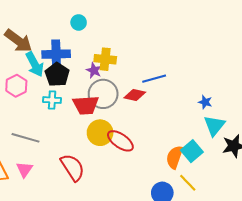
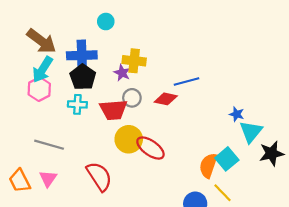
cyan arrow: (35, 64) -> (43, 69), moved, turned 60
gray circle: (103, 94) -> (132, 98), size x0.6
blue star: (205, 102) -> (237, 114), moved

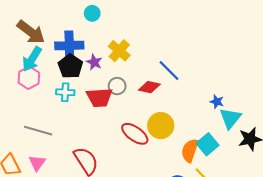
yellow cross: (134, 61) -> (119, 51), turned 35
purple star: (122, 73) -> (94, 62), moved
blue line: (186, 81) -> (169, 70), turned 60
yellow circle: (129, 139) -> (161, 126), moved

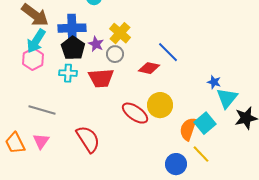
gray circle: (117, 86) -> (115, 54), moved

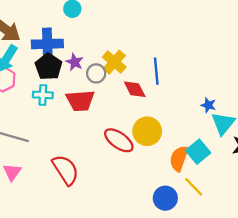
yellow cross: (120, 33) -> (114, 62), moved
blue line: (168, 52) -> (156, 71), turned 40
red diamond: (149, 68) -> (135, 89), turned 50

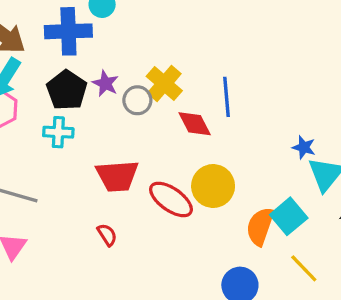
blue cross: (47, 44) -> (68, 31), moved
red trapezoid: (80, 101) -> (117, 176), moved
red semicircle: (66, 170) -> (107, 235), moved, size x0.5
yellow line: (194, 187) -> (304, 268), moved

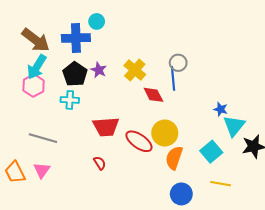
gray circle: (137, 100) -> (178, 63), moved
orange semicircle: (260, 226) -> (174, 158), moved
yellow line: (304, 268) -> (221, 184), turned -36

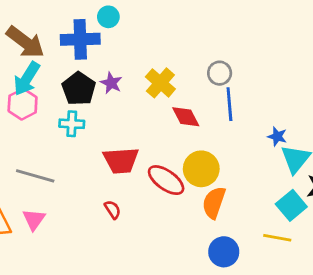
blue line: (173, 78) -> (229, 104), moved
cyan square: (211, 152) -> (291, 205), moved

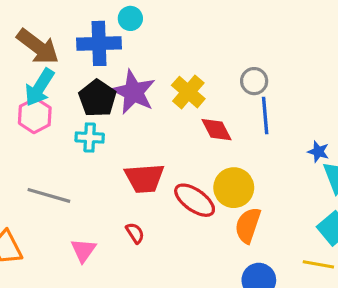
purple star: (111, 83) -> (133, 92), size x1.8
pink triangle: (34, 219) -> (83, 250), moved

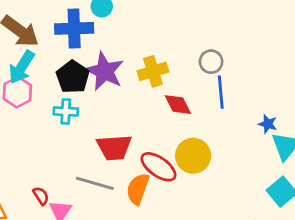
yellow cross: (188, 92) -> (153, 71), turned 32
gray line: (49, 195) -> (95, 183), moved
orange semicircle: (248, 225) -> (138, 189), moved
red semicircle: (135, 233) -> (41, 196), moved

